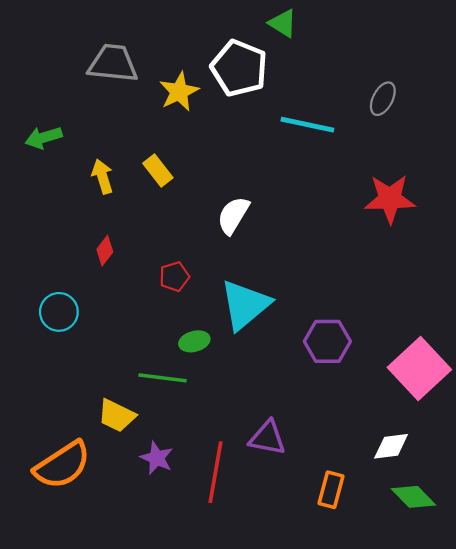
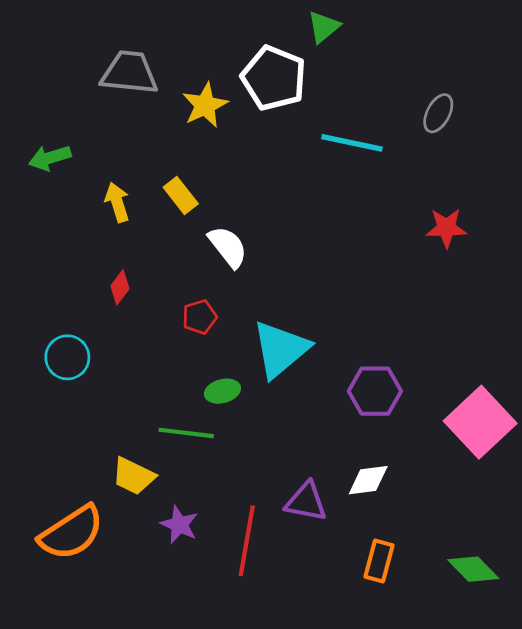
green triangle: (283, 23) -> (324, 27), turned 48
red star: (390, 199) -> (446, 228), size x0.7
white semicircle: (233, 215) -> (228, 247), moved, turned 111
white diamond: (391, 446) -> (368, 480), moved

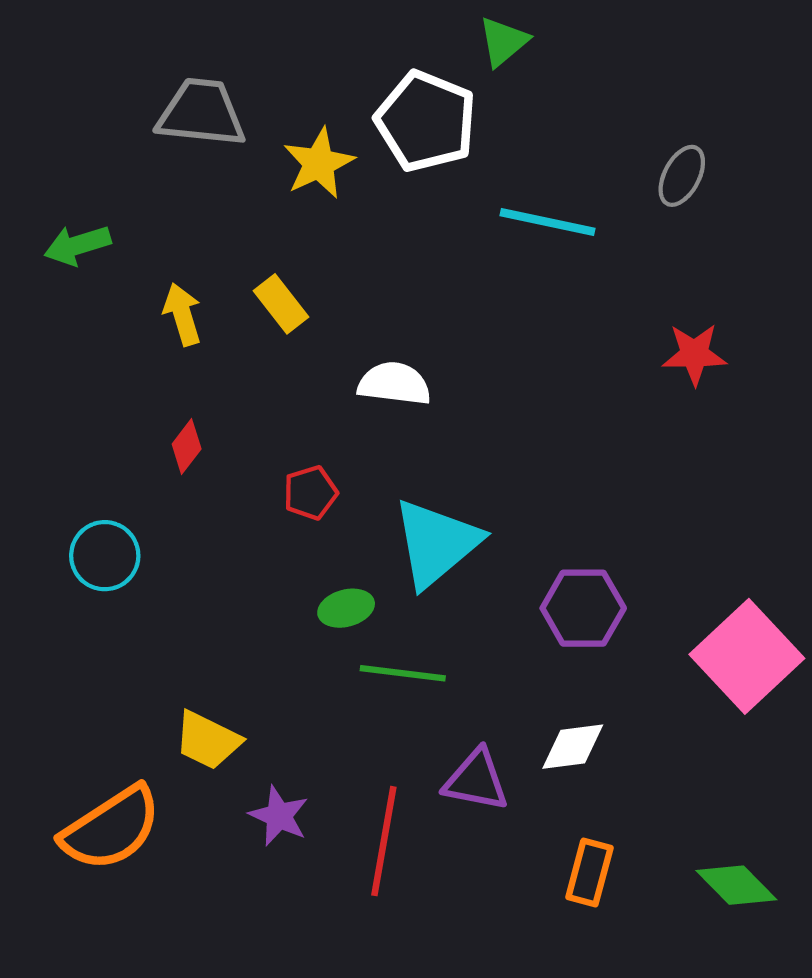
white semicircle: (228, 247) -> (394, 384), moved, turned -45
green line: (186, 433) -> (403, 673), moved

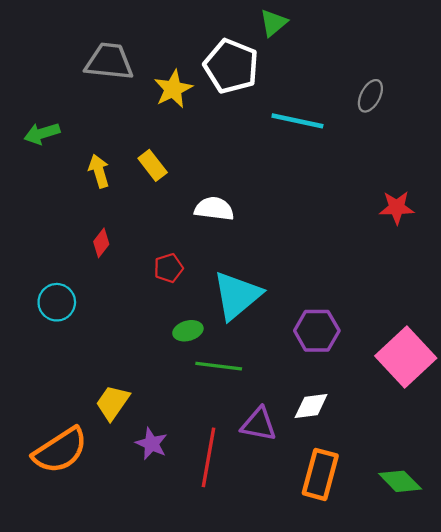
red star: (694, 354) -> (397, 208), moved
yellow trapezoid: (208, 740) -> (113, 403), turned 99
orange rectangle: (589, 873) -> (320, 474), size x1.4

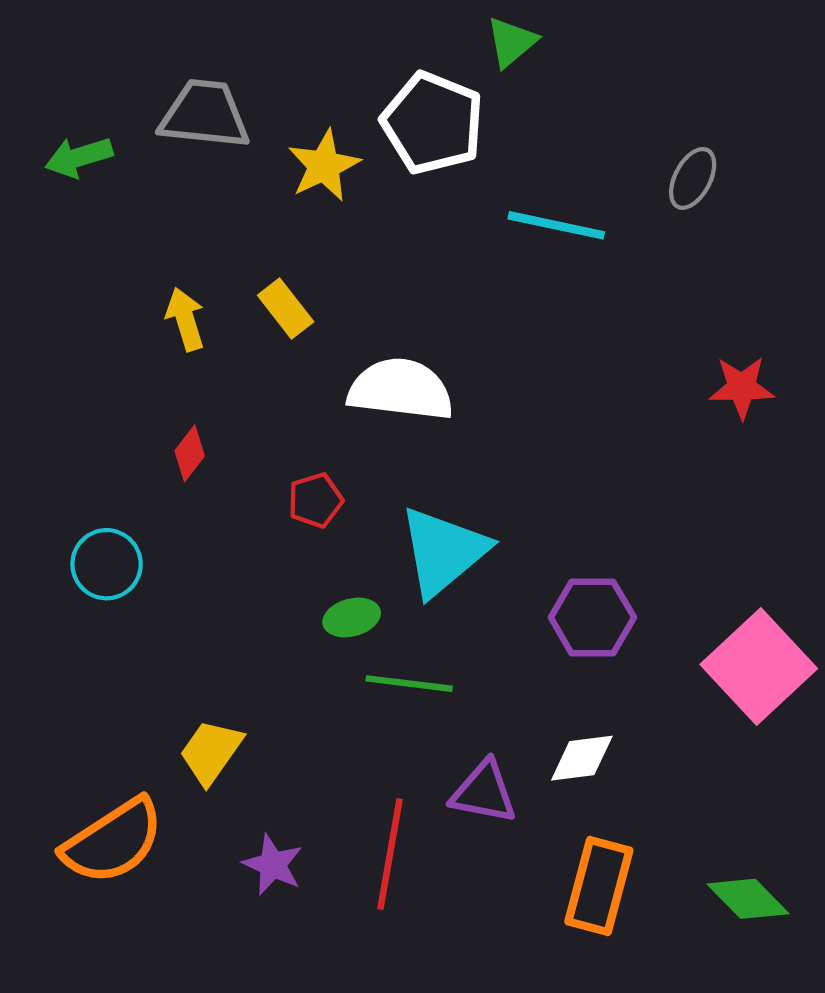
green arrow: (42, 133) -> (79, 157), moved
white semicircle: (214, 209) -> (401, 389), size x1.4
purple star: (151, 444) -> (273, 865), moved

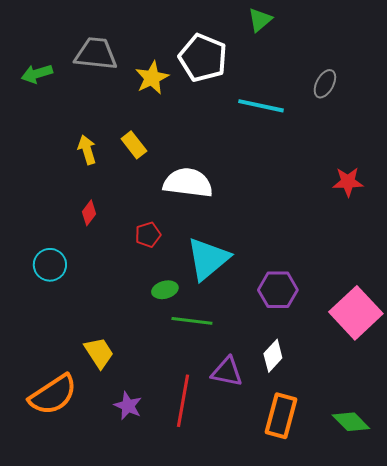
green triangle: (511, 42) -> (260, 20), moved
yellow trapezoid: (211, 752) -> (99, 353), turned 112
white diamond: (582, 758) -> (273, 356), turned -40

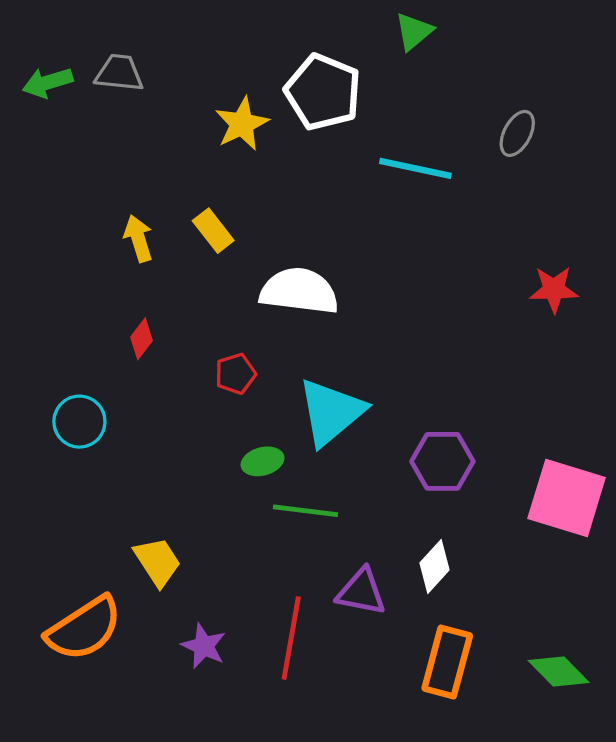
gray trapezoid: (96, 54) -> (119, 73), moved, size x0.7
green arrow: (37, 74) -> (48, 82), moved
pink square: (356, 313) -> (567, 498), turned -30

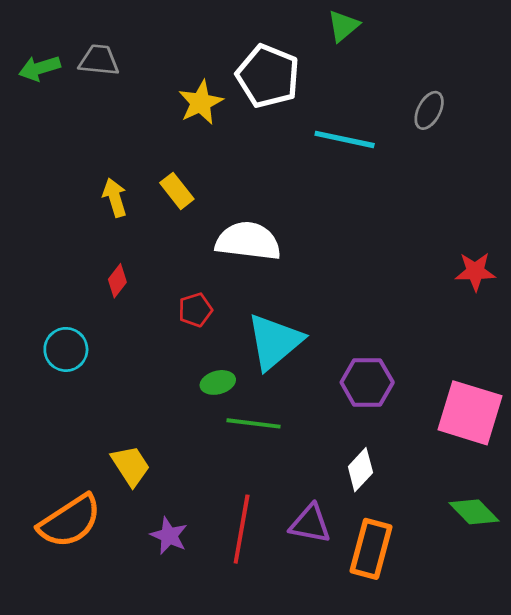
red star: (554, 289) -> (475, 272), moved
purple triangle: (361, 592) -> (310, 524), moved
green diamond: (559, 672) -> (474, 512), moved

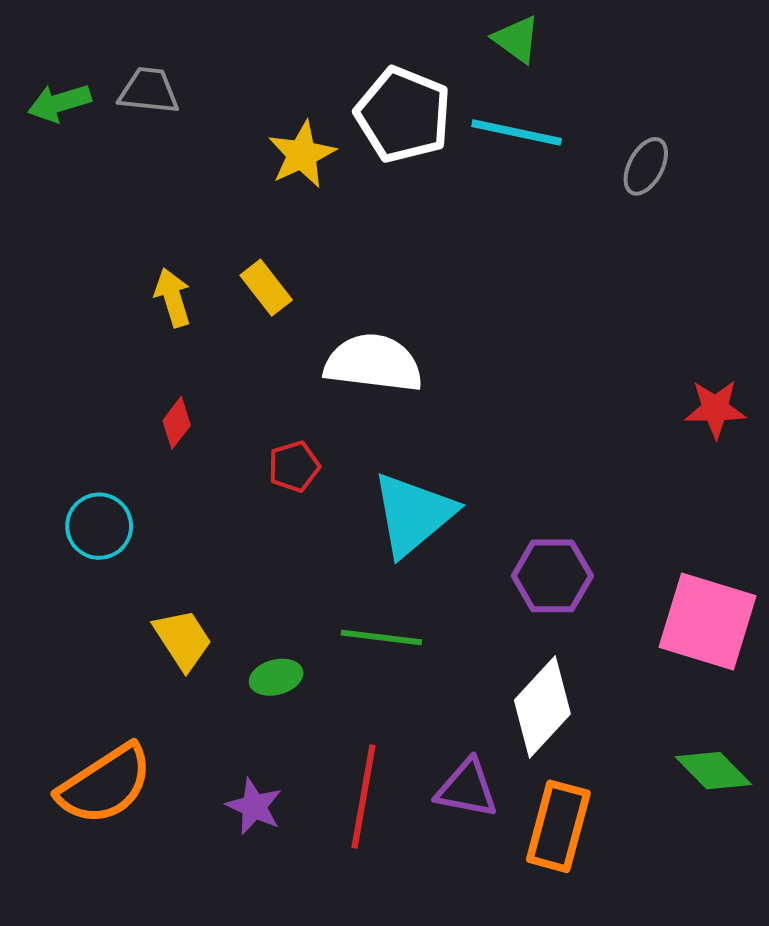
green triangle: (343, 26) -> (517, 39), turned -44
cyan line: (345, 139) -> (517, 133), moved
green ellipse: (218, 382) -> (276, 677), moved
yellow trapezoid: (131, 466) -> (183, 639), moved
white diamond: (360, 470) -> (542, 707), size x1.5

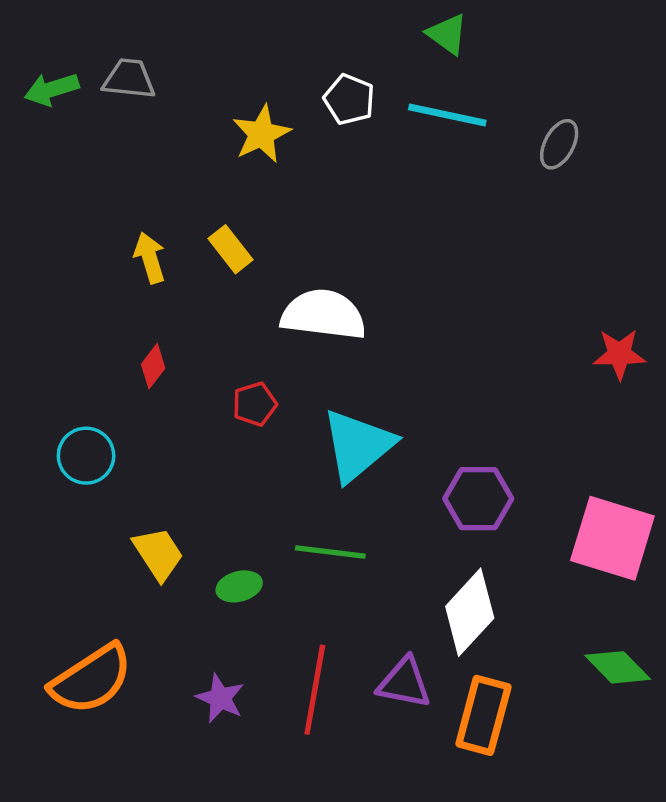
white pentagon: (403, 115) -> (349, 100), size x0.6

